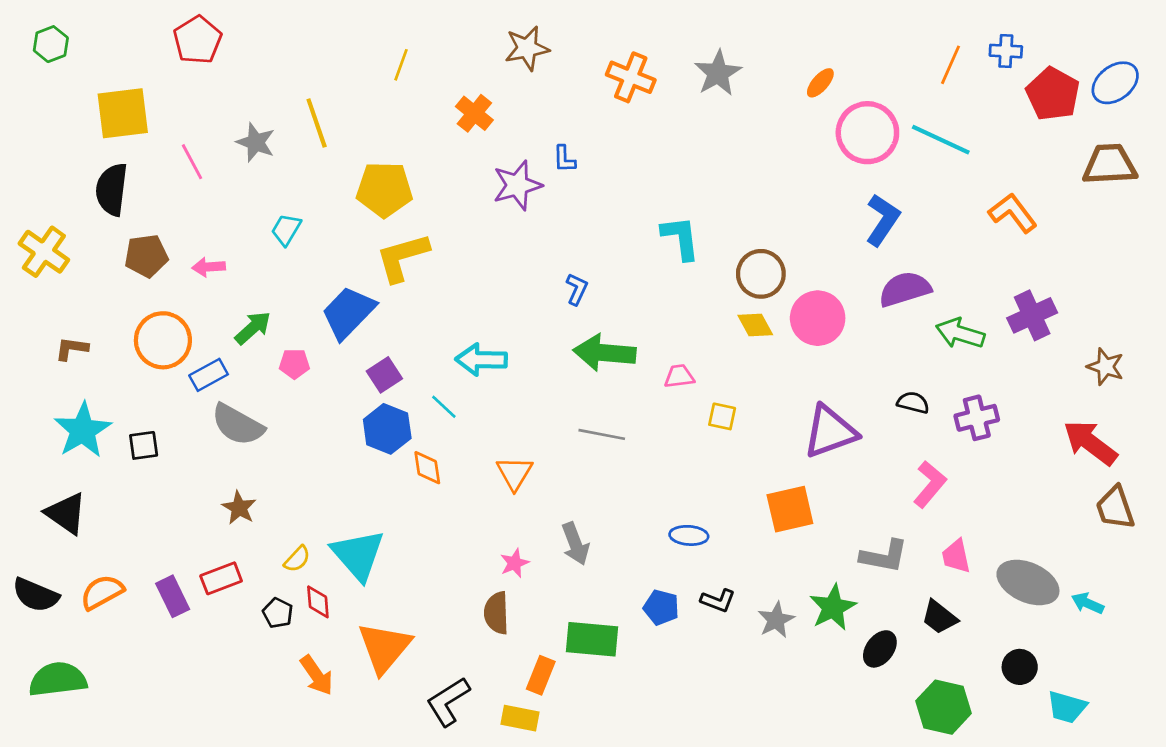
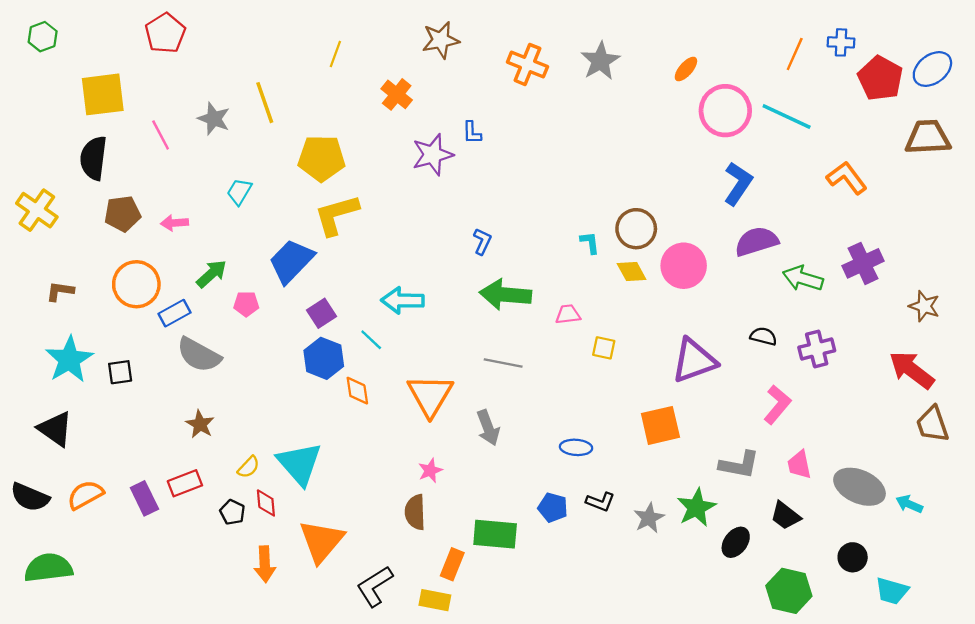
cyan L-shape: (681, 238) -> (590, 243), moved, size x0.6
orange triangle: (514, 473) -> (430, 395), size x1.5
gray arrow: (575, 544) -> (488, 428), moved
orange arrow: (317, 675) -> (265, 564), turned 32

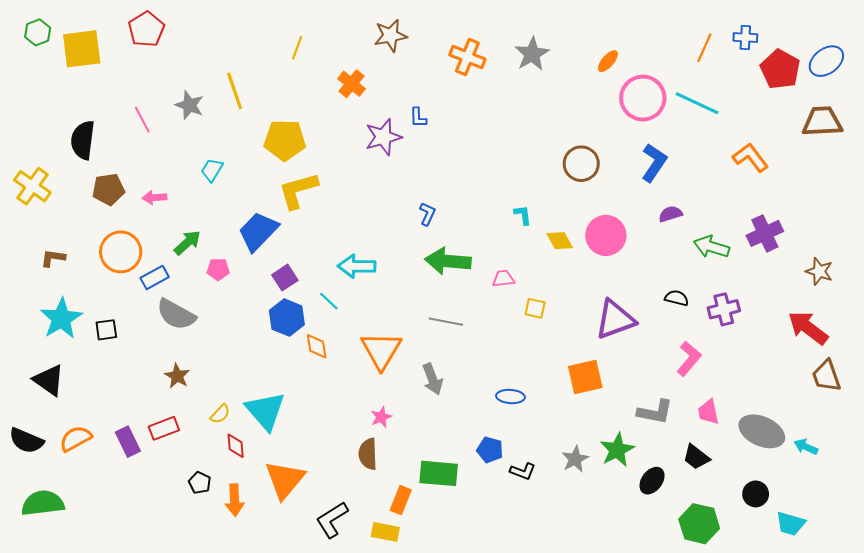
yellow square: (103, 94) -> (82, 49), moved
brown circle: (636, 229) -> (581, 164), moved
purple semicircle: (757, 241) -> (670, 214), size x0.6
black L-shape: (600, 502) -> (523, 471), moved
black pentagon: (232, 512) -> (200, 483), moved

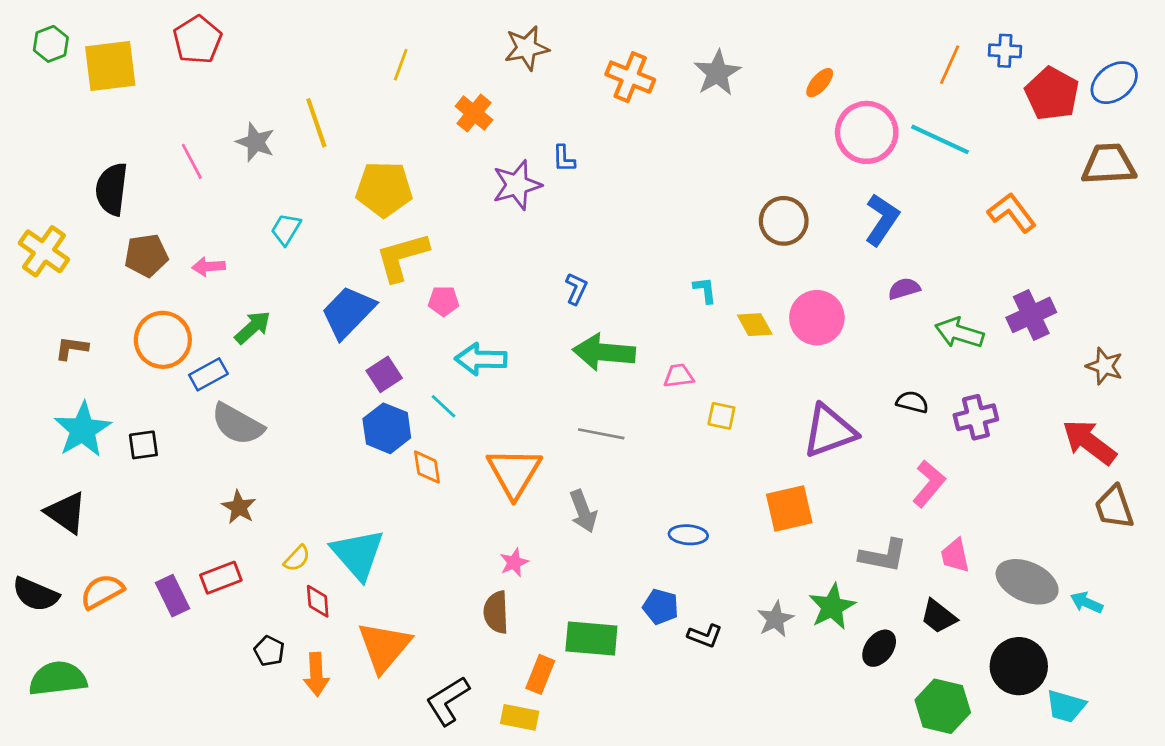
pink pentagon: (218, 269) -> (444, 301), moved
black circle: (756, 494) -> (1019, 666), size x1.6

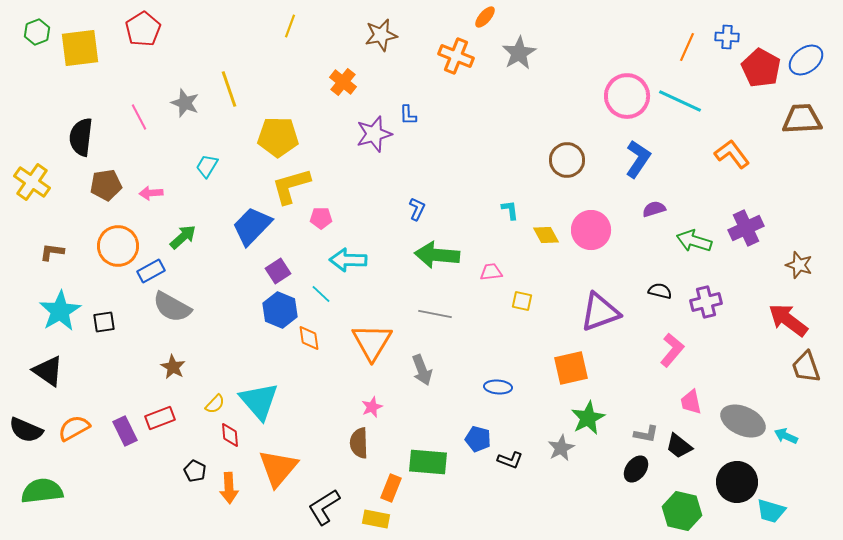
yellow line: (401, 65) -> (290, 26), moved
orange ellipse: (820, 83) -> (485, 17), moved
gray L-shape: (883, 556) -> (646, 434), moved, size x0.7
green star: (832, 607) -> (588, 418), moved

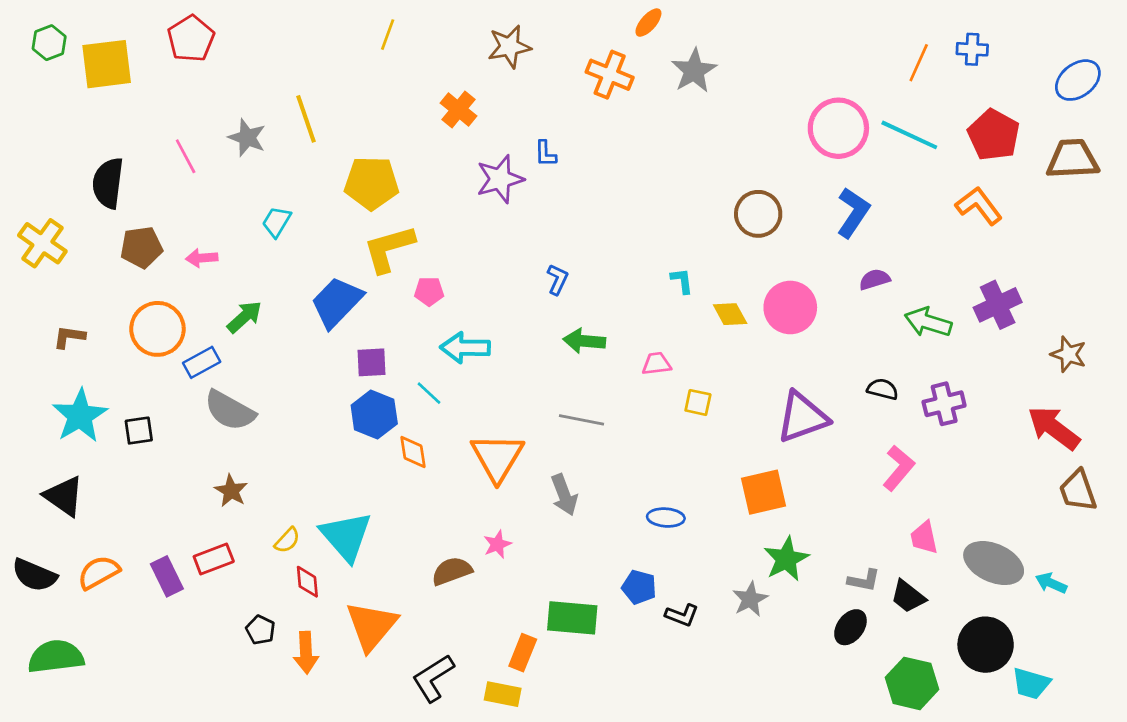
red pentagon: (761, 68) -> (994, 135), moved
green arrow: (437, 255) -> (584, 341), size x0.7
purple square: (278, 271) -> (372, 362), turned 30
brown semicircle: (359, 443) -> (452, 571), moved, turned 72

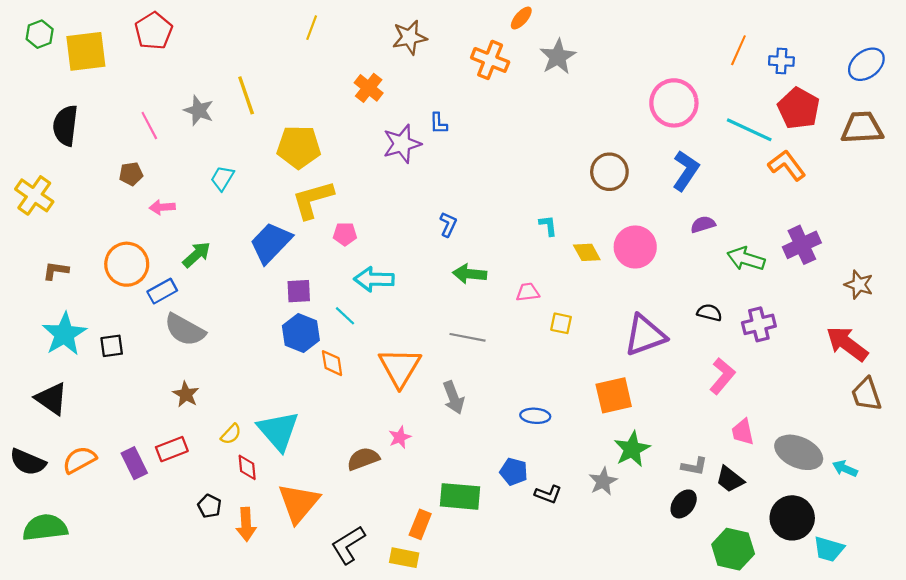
blue cross: (972, 49) -> (781, 61), moved
cyan line: (909, 135) -> (749, 130), moved
black semicircle: (108, 183) -> (65, 126), moved
brown pentagon: (141, 247) -> (131, 174), moved, size x0.7

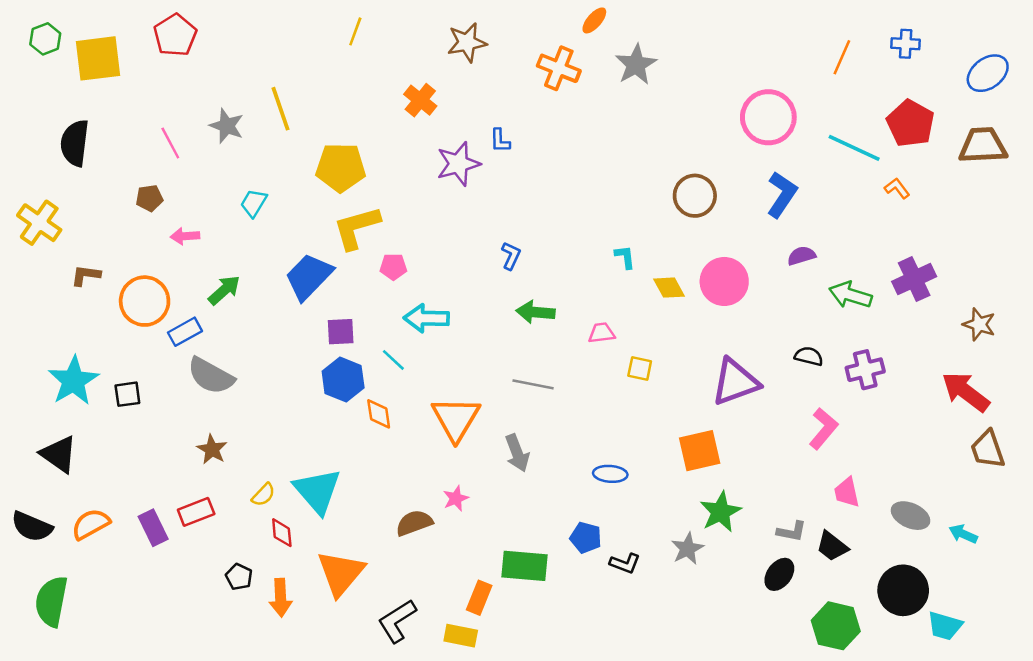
blue cross: (781, 61) -> (906, 44), moved
orange L-shape: (787, 165) -> (897, 188), size x0.6
brown L-shape: (56, 271) -> (86, 275), moved
gray ellipse: (799, 452) -> (910, 516), size x0.7
green semicircle: (45, 528) -> (51, 601), turned -72

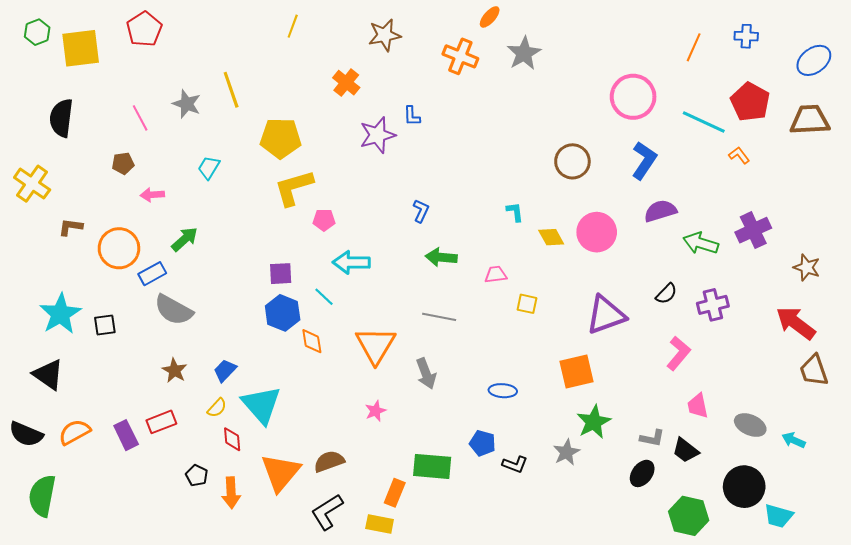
purple semicircle: (801, 256) -> (660, 211), size x1.4
blue trapezoid: (309, 277) -> (225, 370), moved, size x0.6
black semicircle: (809, 356) -> (666, 294), turned 120
brown semicircle: (414, 523) -> (329, 461), moved

